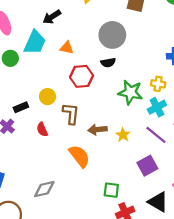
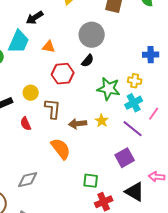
black semicircle: (108, 63) -> (88, 61), turned -40
yellow star: (123, 135) -> (102, 121), moved

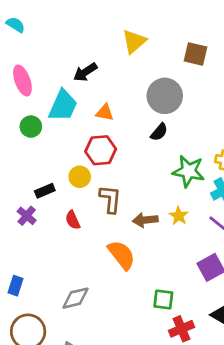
red hexagon: (63, 74) -> (101, 150), moved

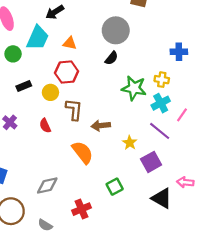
black rectangle: (45, 191) -> (24, 86), moved
yellow star: (179, 216) -> (130, 143), moved
green square: (163, 300) -> (115, 187), turned -35
red cross: (181, 329) -> (81, 209), moved

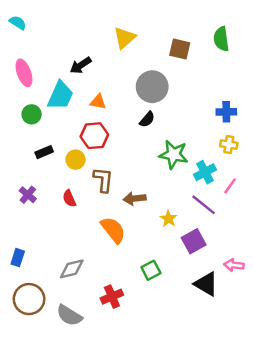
yellow cross: (162, 80) -> (229, 144), moved
gray semicircle: (45, 225) -> (69, 315), size x1.5

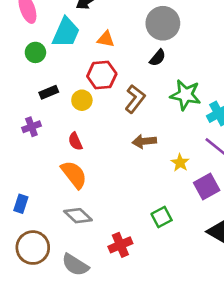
brown L-shape: (103, 180) -> (135, 99), moved, turned 32
purple cross: (28, 195) -> (31, 127), moved, turned 30
orange semicircle: (113, 230) -> (74, 175), moved
gray diamond: (72, 269) -> (78, 216), turned 56

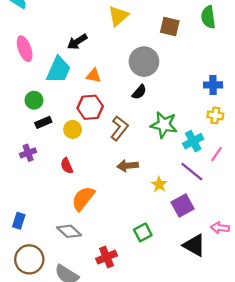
green circle: (35, 52) -> (34, 100), moved
orange semicircle: (74, 175) -> (83, 199), moved, turned -104

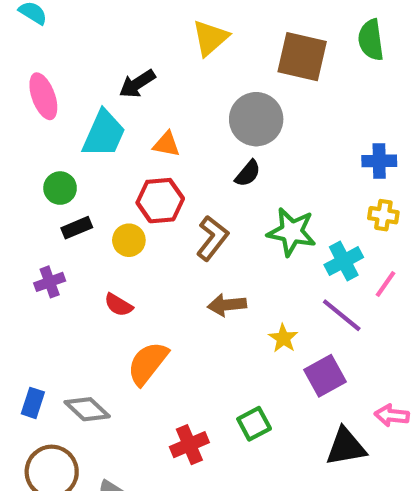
brown square: (170, 26) -> (302, 57), size x1.4
red semicircle: (67, 166) -> (118, 305), turned -35
gray diamond: (69, 231) -> (87, 409), moved
black triangle: (194, 245) -> (346, 447), turned -40
red cross: (107, 257) -> (189, 445), moved

